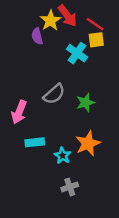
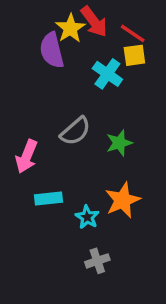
purple semicircle: (37, 36) -> (52, 50), size x1.5

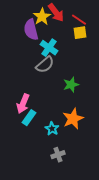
cyan cross: (107, 74) -> (49, 48), moved
gray semicircle: (75, 131) -> (45, 65), moved
pink arrow: (27, 156) -> (23, 104), moved
cyan rectangle: (48, 199) -> (29, 118), turned -49

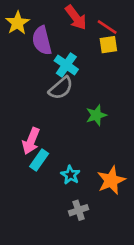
yellow star: (42, 17) -> (17, 23), moved
orange star: (73, 119) -> (111, 180), moved

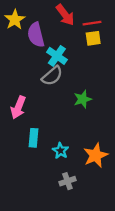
red line: (107, 27) -> (92, 23), turned -42
pink arrow: (31, 141) -> (18, 107), moved
cyan rectangle: (39, 160) -> (34, 138), turned -30

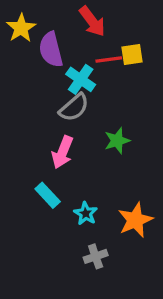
red line: (92, 23) -> (109, 59), moved
pink arrow: (18, 107) -> (62, 152), moved
cyan rectangle: (34, 138) -> (48, 195), turned -48

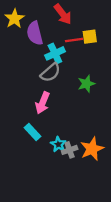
cyan cross: (81, 79) -> (55, 53), turned 30
green star: (117, 141) -> (86, 84), moved
gray cross: (96, 256) -> (70, 150), moved

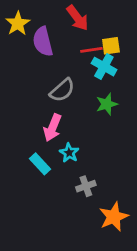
cyan cross: (55, 53) -> (104, 67), moved, turned -36
cyan star: (58, 144) -> (69, 153), moved
orange star: (92, 149) -> (114, 217), moved

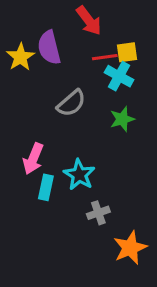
yellow star: (18, 23) -> (21, 57), moved
pink arrow: (53, 128) -> (33, 159), moved
cyan star: (69, 153) -> (79, 175), size x1.4
cyan rectangle: (40, 164) -> (46, 187), turned 55

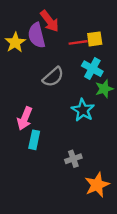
red arrow: (89, 21) -> (50, 21), moved
cyan cross: (119, 76) -> (92, 69), moved
green star: (122, 119) -> (104, 89), moved
cyan star: (79, 175) -> (83, 110), moved

